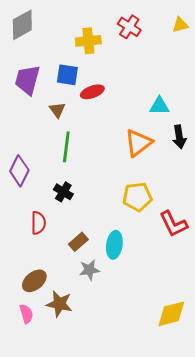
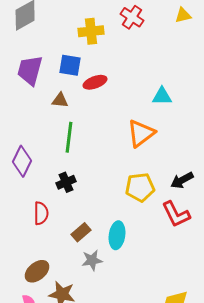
brown triangle: (57, 110) -> (60, 100), turned -48
black arrow: (179, 137) -> (182, 180), moved, turned 70
black cross: (63, 192) -> (66, 182), turned 36

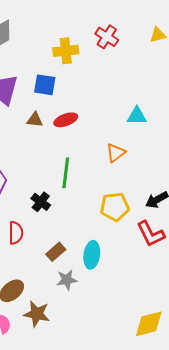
red ellipse: (95, 82) -> (66, 120), moved
orange triangle: (141, 133) -> (116, 153), size x0.7
green line: (69, 137) -> (66, 173), moved
black cross: (66, 182) -> (41, 202), turned -30

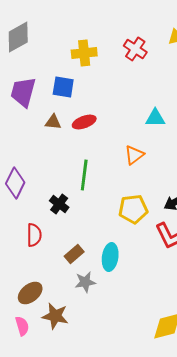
red cross: (107, 37) -> (135, 49), moved

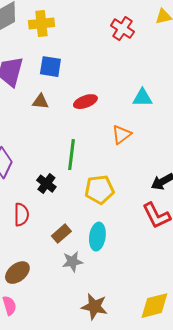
yellow cross: (84, 53) -> (41, 24), moved
red ellipse: (84, 122) -> (85, 102), moved
yellow pentagon: (133, 209) -> (99, 190), moved
brown star: (55, 316) -> (94, 307), moved

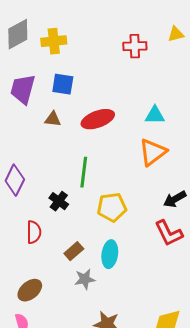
red cross: (122, 29) -> (135, 46), turned -35
red ellipse: (85, 102) -> (98, 119), size x1.4
orange triangle: (121, 135) -> (153, 152), moved, size x1.4

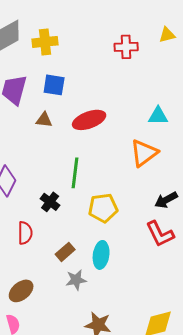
cyan triangle: (155, 115) -> (158, 116), moved

